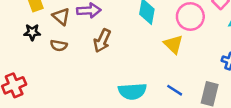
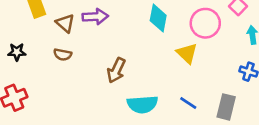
black star: (32, 32) -> (17, 52), moved
brown arrow: (102, 41) -> (116, 70), moved

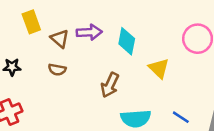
cyan diamond: (158, 18) -> (127, 41), moved
yellow triangle: (187, 53) -> (159, 68), moved

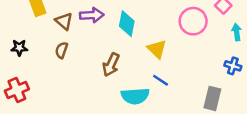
brown semicircle: (57, 70) -> (62, 50), turned 98
blue line: (181, 117) -> (161, 80), moved

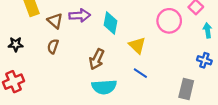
cyan semicircle: (135, 96) -> (104, 87), moved

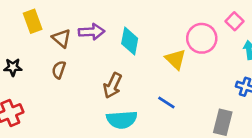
yellow triangle: (137, 45) -> (176, 59), moved

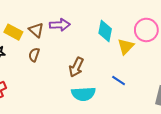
yellow rectangle: (33, 21) -> (13, 32), moved, turned -42
cyan diamond: (130, 41) -> (105, 31), moved
yellow triangle: (176, 59) -> (126, 46), turned 30

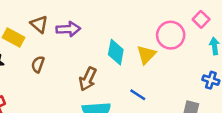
brown triangle: (36, 30) -> (39, 24), moved
cyan diamond: (105, 31) -> (116, 52), moved

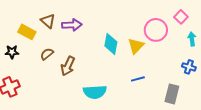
brown semicircle: (38, 64) -> (47, 54), turned 32
brown arrow: (88, 79) -> (68, 66), moved
blue line: (138, 95) -> (138, 79), moved, turned -48

